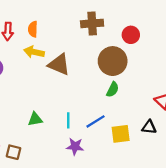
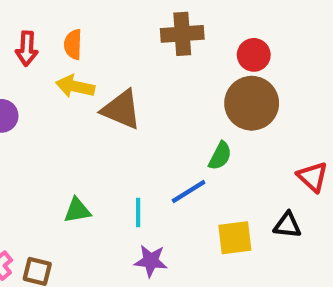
brown circle: (113, 61) -> (252, 103), moved
blue line: (96, 121) -> (189, 192), moved

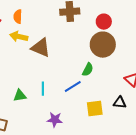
cyan line: (138, 213) -> (43, 89), moved

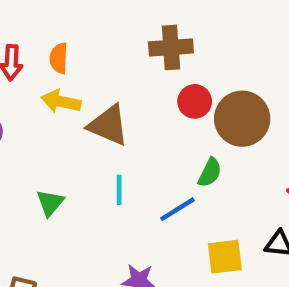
red circle: (104, 22) -> (195, 101), moved
cyan line: (43, 89) -> (119, 190), moved
green triangle: (20, 96) -> (50, 203), moved, turned -40

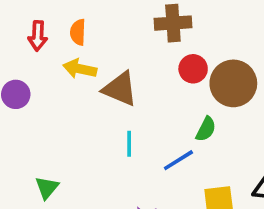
green triangle: (50, 203) -> (47, 188), moved

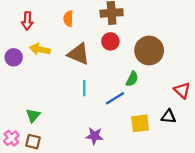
orange semicircle: (78, 32) -> (68, 19), moved
yellow arrow: (80, 69) -> (40, 49), moved
red circle: (193, 69) -> (110, 41), moved

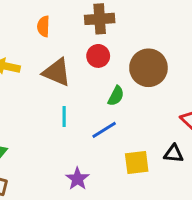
green semicircle: (132, 79) -> (116, 96), moved
purple star: (94, 136) -> (77, 179), turned 30

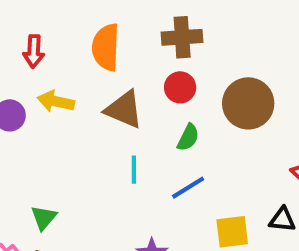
orange semicircle: (43, 26) -> (106, 47), size x1.6
green semicircle: (116, 96) -> (188, 138), moved

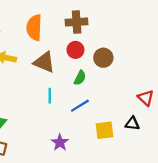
brown circle: (248, 103) -> (103, 58), moved, size x0.7

